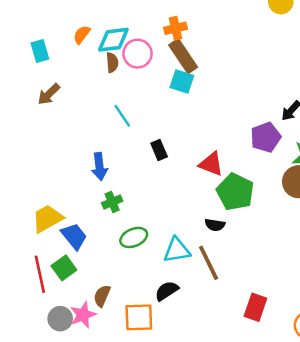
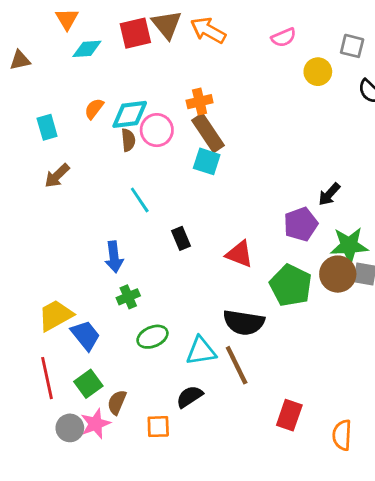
green pentagon: (235, 192) -> (291, 285), moved
black semicircle: (215, 225) -> (244, 322), size x1.8
green square: (64, 268) -> (88, 384), moved
orange square: (139, 317) -> (158, 427), size x0.7

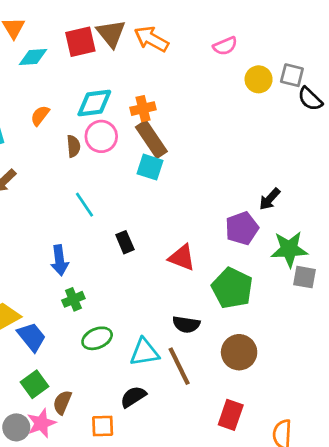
gray square: (352, 46) -> (292, 75), moved
cyan diamond: (130, 114) -> (94, 103), moved
brown circle: (338, 274) -> (239, 352), moved
black semicircle: (244, 322) -> (186, 324), size x0.7

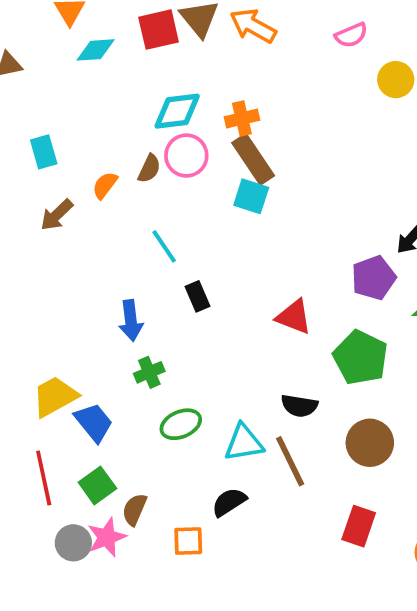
orange semicircle: (40, 116) -> (105, 185), moved
brown semicircle: (73, 146) -> (149, 169), turned 30
black rectangle: (125, 242) -> (197, 296), moved

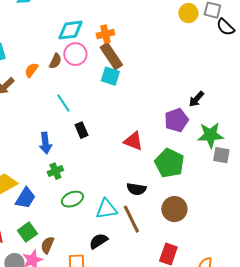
blue trapezoid: (94, 422) -> (25, 198), turned 70

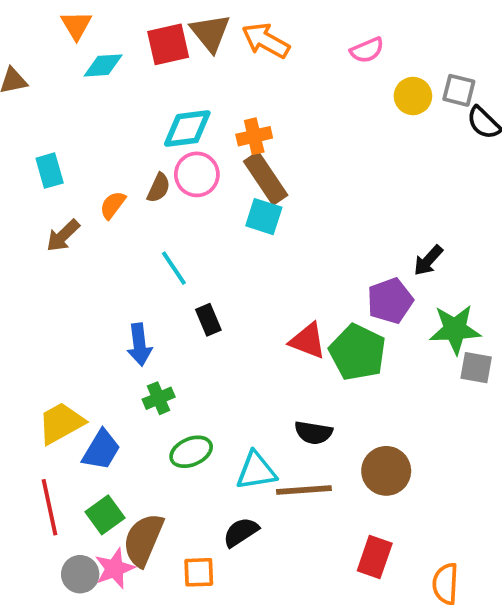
green pentagon: (169, 163) -> (357, 352), moved
brown line: (131, 219) -> (304, 490), turned -68
brown semicircle: (47, 245) -> (143, 540), size x1.6

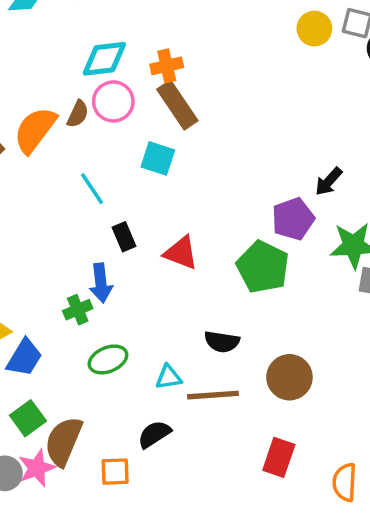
orange semicircle: (113, 205) -> (35, 130), size x1.8
cyan square: (264, 217) -> (158, 158), moved
red triangle: (308, 341) -> (181, 253), moved
blue arrow: (139, 345) -> (101, 283), moved
cyan triangle: (256, 471) -> (168, 377), size x0.7

